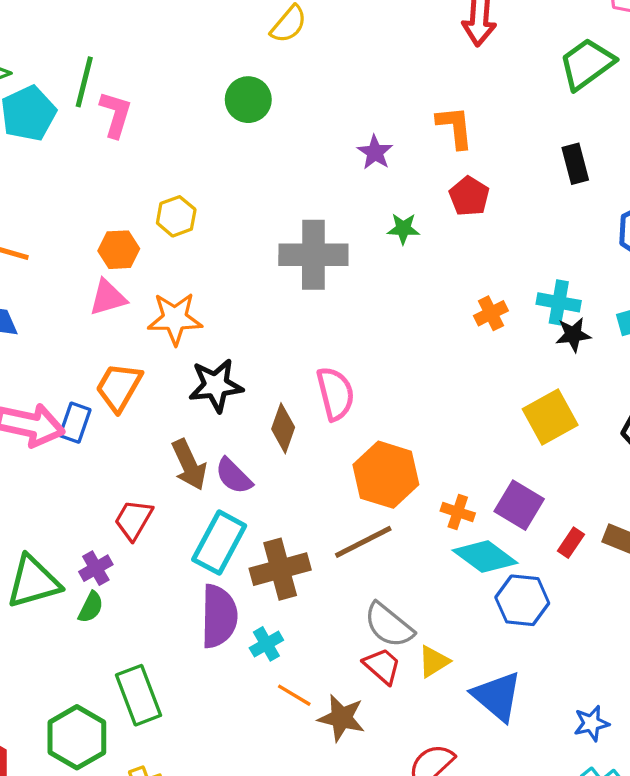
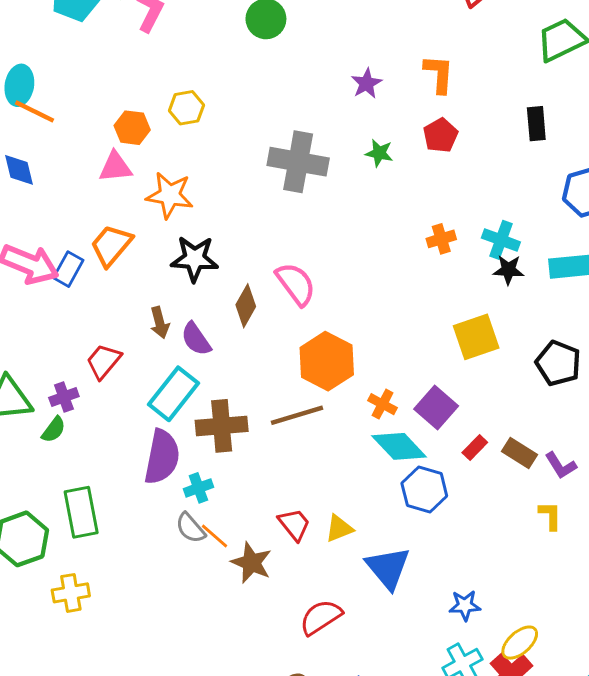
pink semicircle: (335, 394) -> (296, 284), turned -33
brown arrow: (189, 465) -> (160, 323), size x0.7
gray semicircle: (389, 625) -> (190, 528), moved, size x0.7

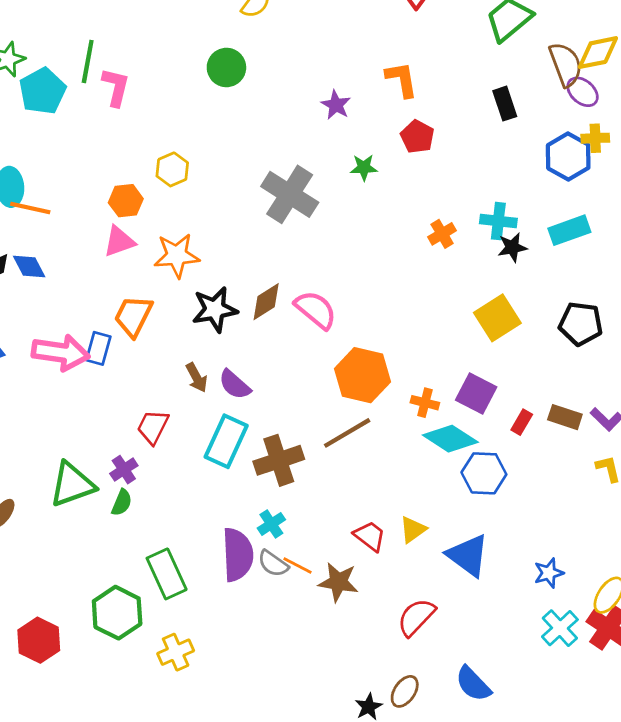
gray cross: (298, 162) -> (290, 194), turned 36
brown diamond: (246, 306) -> (266, 302), moved, turned 42
purple semicircle: (162, 457) -> (238, 555), moved

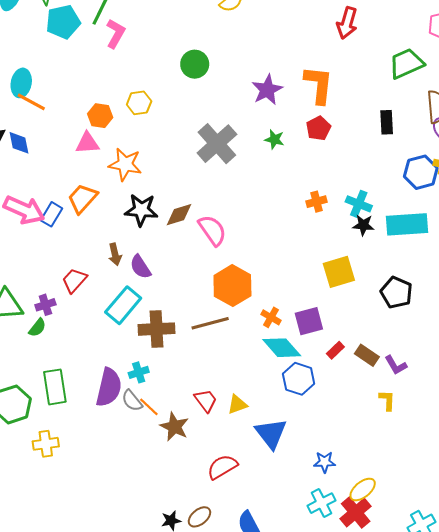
green circle: (226, 67) -> (195, 64), moved
orange L-shape: (402, 79) -> (319, 85), size x1.4
purple star: (336, 105) -> (267, 90), size x1.4
cyan rectangle: (569, 230) -> (407, 224), size x1.4
purple square: (476, 394) -> (309, 321), turned 32

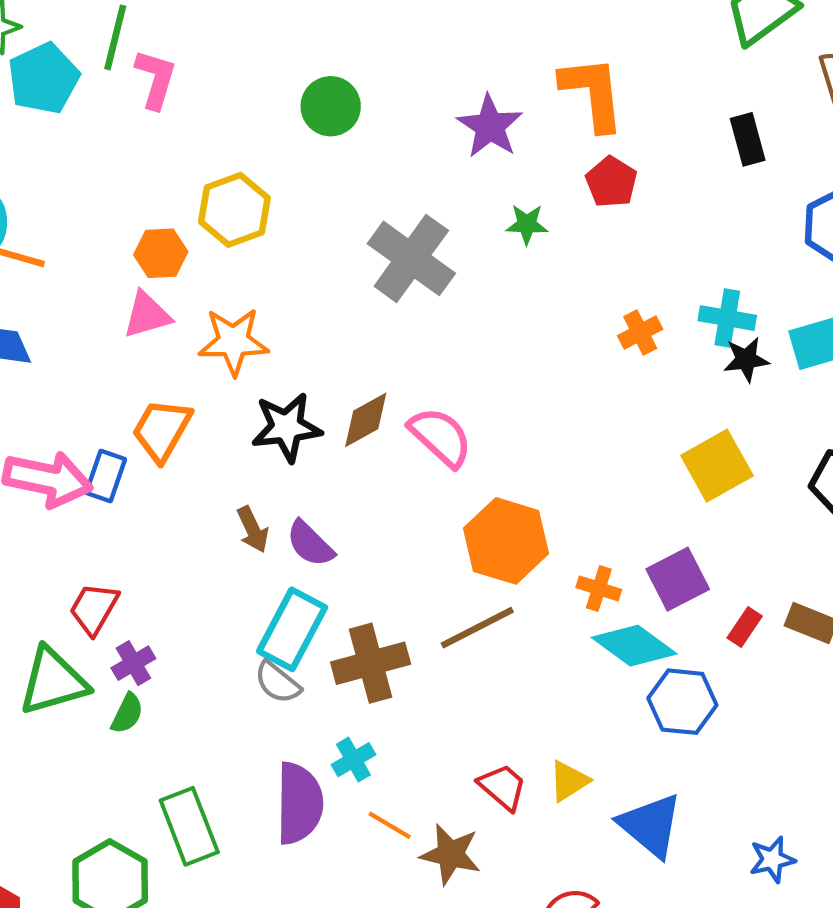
yellow hexagon: (139, 103) -> (234, 210), size x1.4
red trapezoid: (74, 280) -> (94, 609), moved
gray semicircle: (132, 401) -> (277, 682), moved

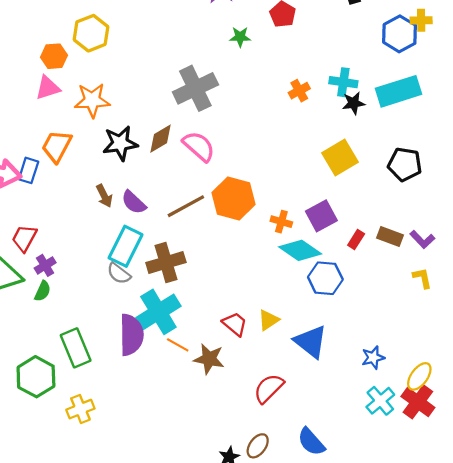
gray cross: (411, 258) -> (195, 88), moved, turned 30
brown line: (477, 628) -> (186, 206), moved
cyan cross: (353, 760) -> (158, 312), size x2.0

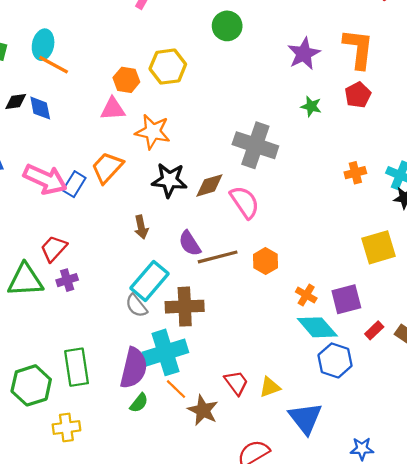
gray cross: (195, 88) -> (255, 145), turned 30
orange hexagon: (233, 198) -> (266, 261), size x0.6
purple semicircle: (134, 202) -> (190, 243), moved
green semicircle: (43, 291) -> (139, 403), moved

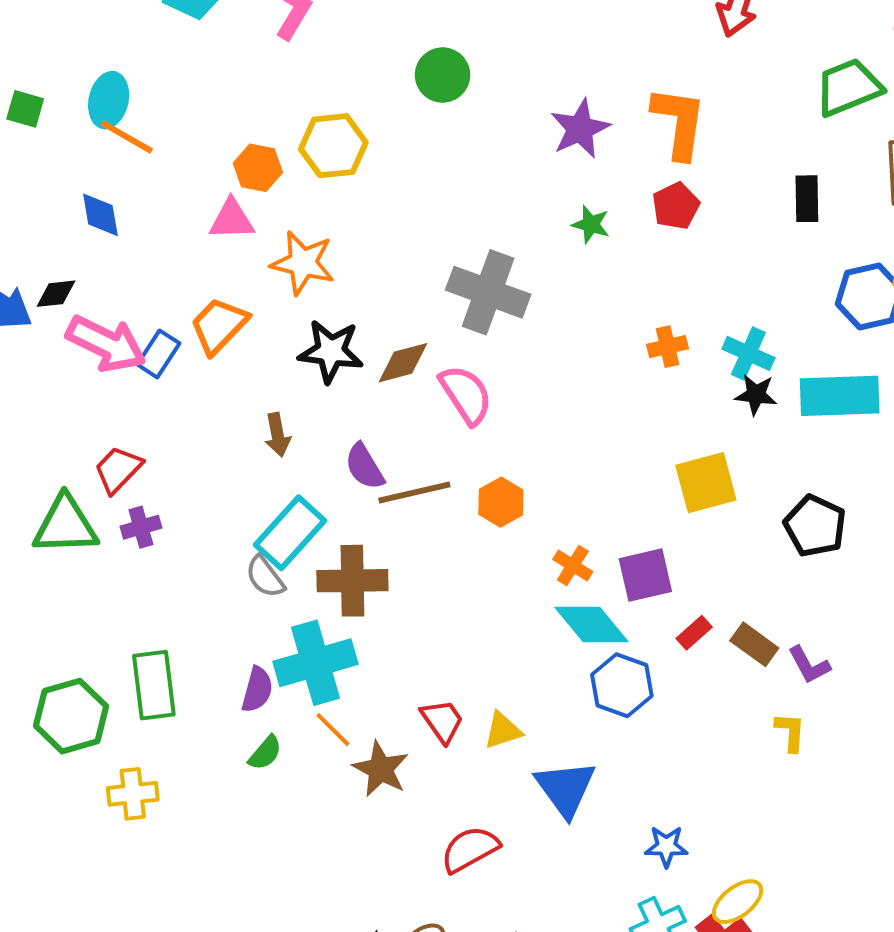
black diamond: (16, 102) -> (56, 294), moved
purple semicircle: (134, 368) -> (257, 690), size x0.6

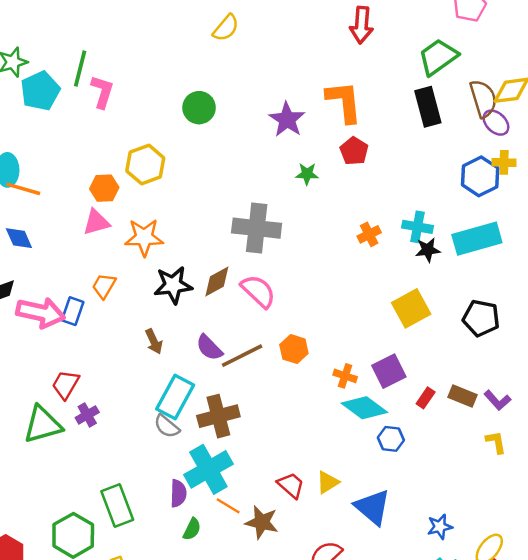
black rectangle: (807, 199) -> (428, 107), moved, size x1.4
orange trapezoid: (219, 326) -> (104, 286), size x0.7
blue hexagon: (622, 685) -> (391, 439), size x0.7

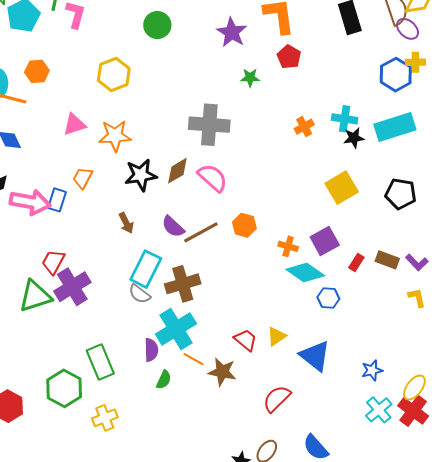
orange hexagon: (104, 188) -> (37, 71), moved
purple cross: (87, 415) -> (72, 287), size x1.8

